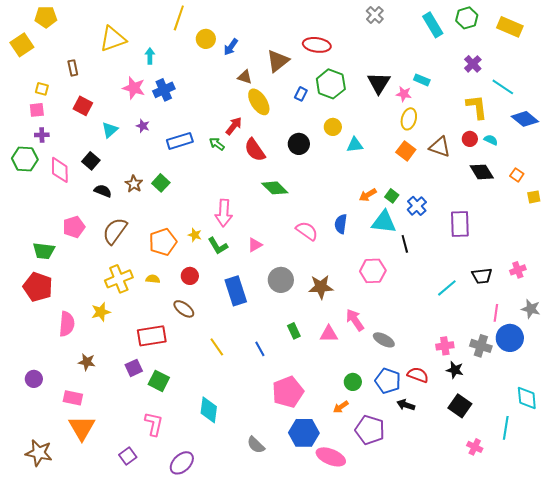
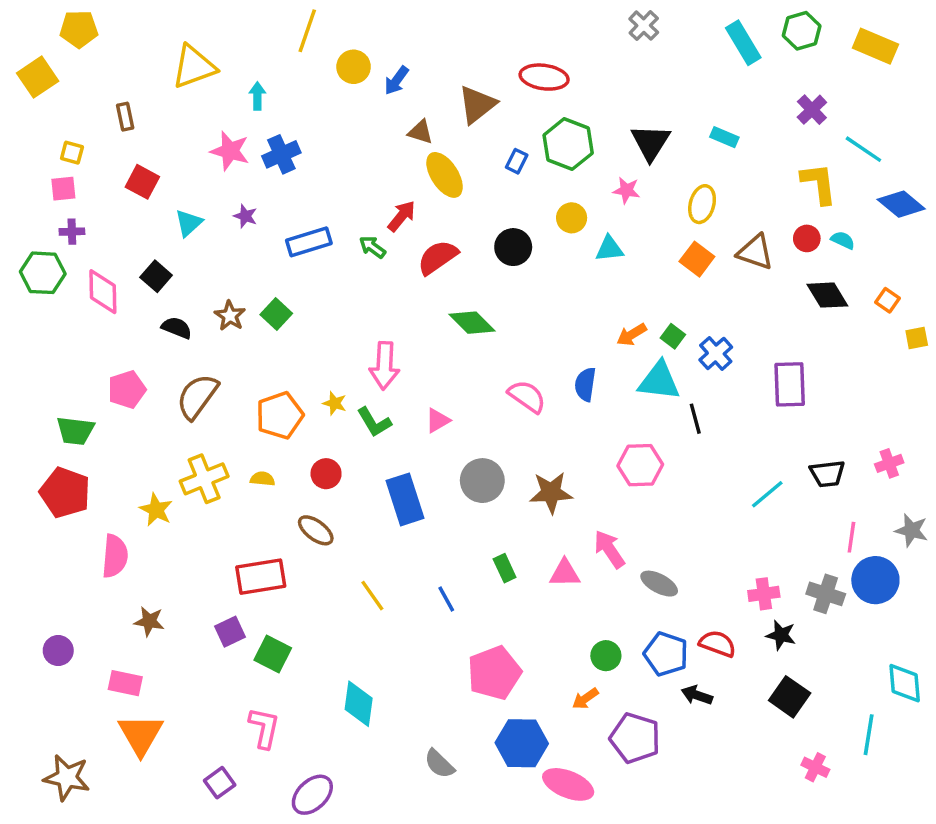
pink star: (404, 94) -> (627, 190), moved
red semicircle: (255, 150) -> (438, 257), turned 90
yellow star: (101, 312) -> (156, 510), moved, turned -30

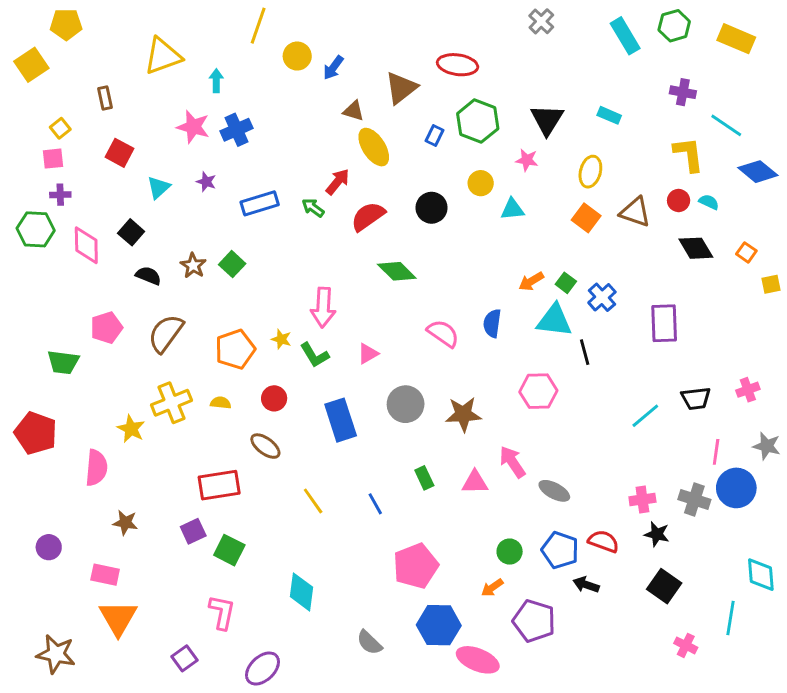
purple cross: (812, 110) -> (683, 92), turned -35
yellow square: (72, 153) -> (60, 128), turned 36
red pentagon: (65, 493) -> (36, 433), moved

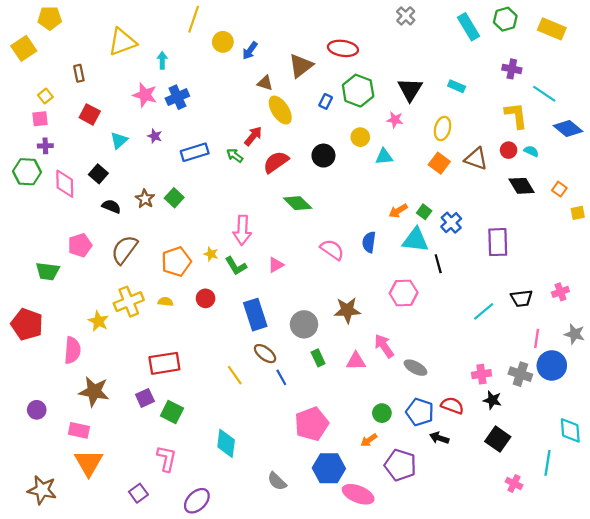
gray circle: (406, 404) -> (304, 324), moved
brown ellipse: (265, 446) -> (265, 354), moved
brown star: (125, 523) -> (94, 391), size x1.6

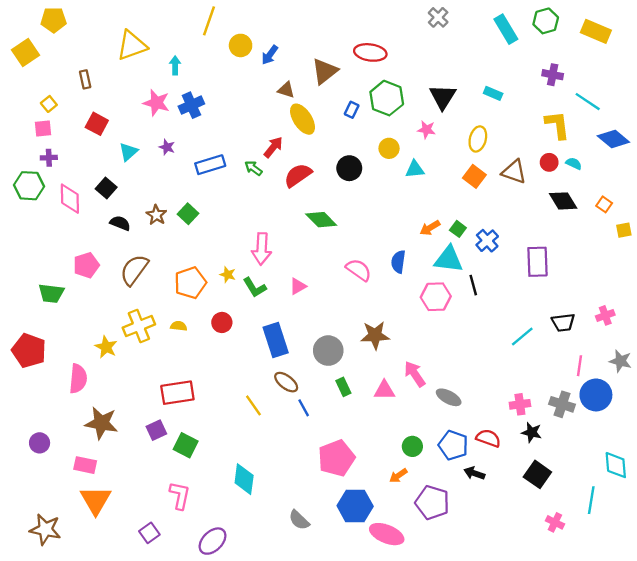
pink hexagon: (404, 293) -> (436, 297), moved

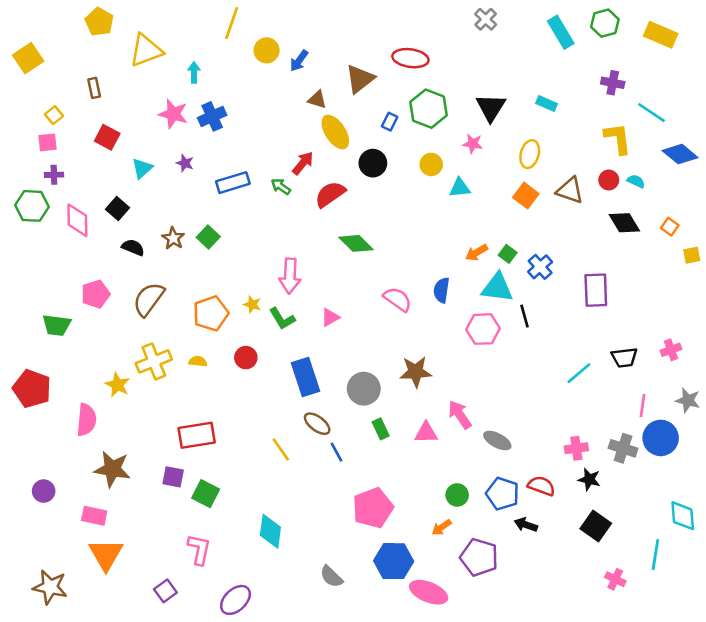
yellow pentagon: (54, 20) -> (99, 22), moved, turned 30
black circle: (349, 168) -> (373, 163), moved
purple square: (156, 430) -> (173, 477), turned 36

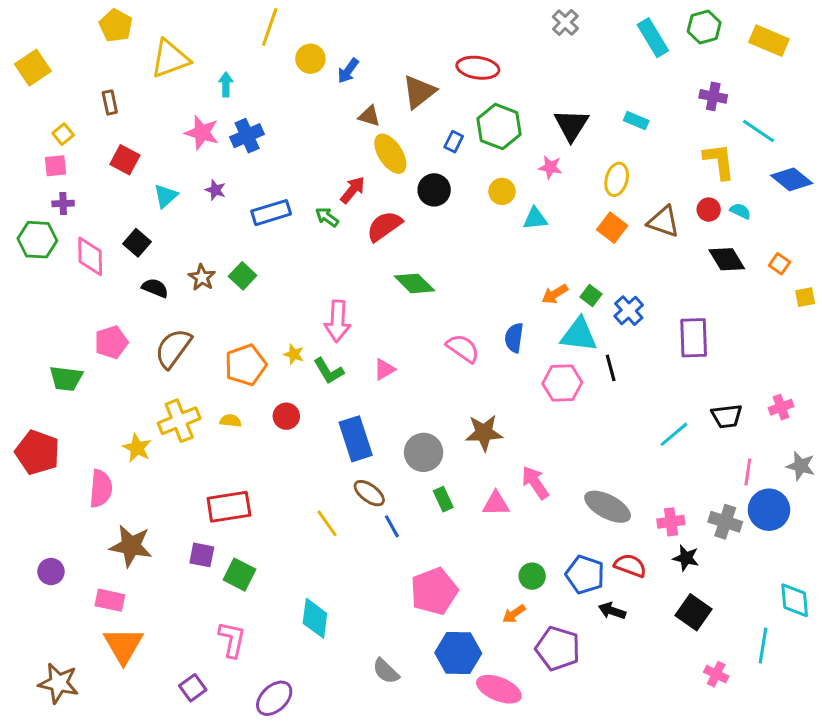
gray ellipse: (497, 441) -> (608, 507), moved, size x1.4

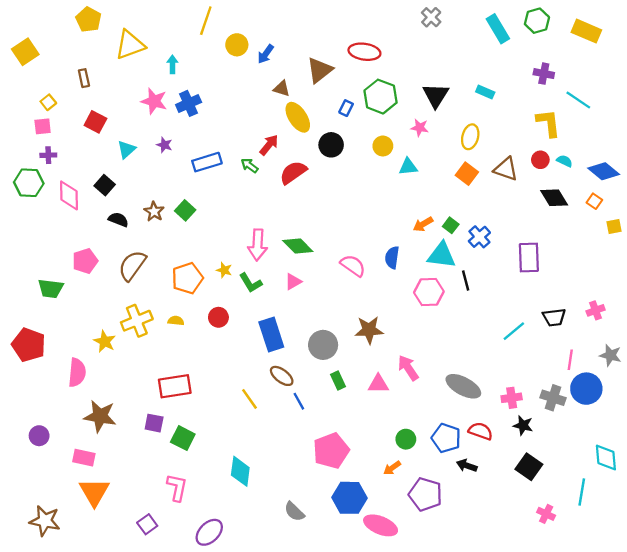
blue diamond: (792, 179) -> (604, 171), moved
green diamond: (414, 283) -> (298, 246), moved

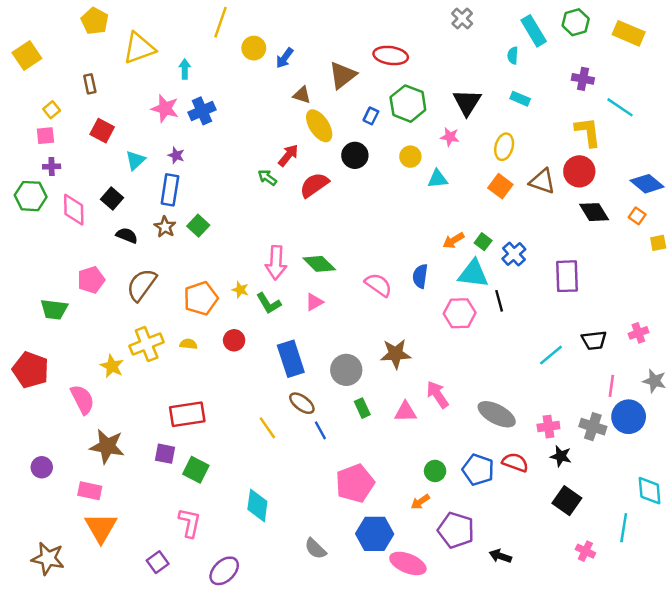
red circle: (540, 160) -> (579, 171), size x1.6
cyan semicircle: (565, 161) -> (513, 55), moved, turned -112
blue rectangle: (207, 162) -> (170, 190), moved, turned -64
pink semicircle: (77, 372) -> (82, 399), turned -32
black arrow: (467, 466) -> (500, 556), moved

